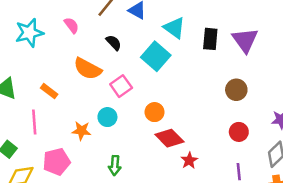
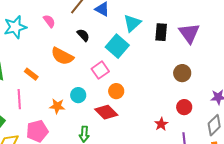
cyan triangle: (174, 28) -> (132, 23), turned 42
pink square: (121, 86) -> (100, 70), moved
red diamond: (169, 138) -> (106, 112), moved
red star: (189, 160) -> (161, 124), moved

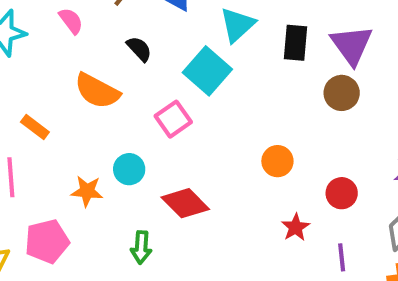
brown circle: (182, 73) -> (342, 93), moved
orange circle: (116, 91) -> (277, 161), moved

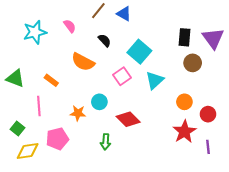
cyan triangle: (237, 25) -> (155, 80), moved
brown circle: (342, 93) -> (193, 63), moved
orange circle: (277, 161) -> (184, 102), moved
red star: (296, 227) -> (184, 132), size x1.6

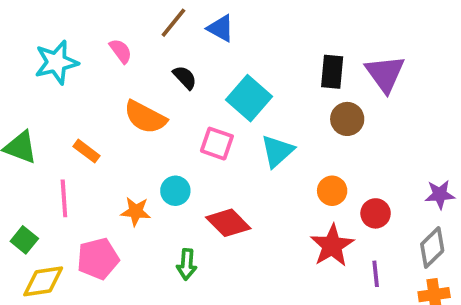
pink square: (122, 76) -> (217, 144), turned -36

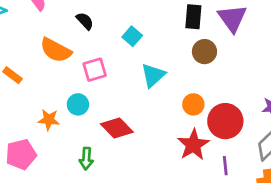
cyan square: (249, 98) -> (132, 36), size x0.6
pink square: (217, 144) -> (95, 70), moved, turned -35
red circle: (376, 213) -> (225, 121), size x1.6

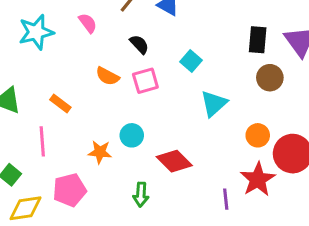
orange semicircle: (56, 50) -> (107, 76), size x0.7
pink square: (95, 70) -> (145, 81), moved
purple line: (225, 166) -> (226, 199), moved

